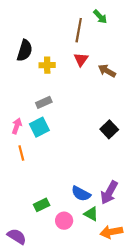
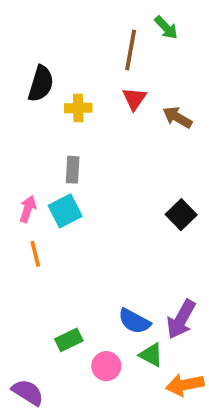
gray rectangle: (44, 102) -> (73, 170), turned -63

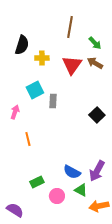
green arrow: (166, 28) -> (95, 43), moved
red triangle: (134, 99) -> (72, 65), moved, size x1.5
gray rectangle: (73, 170) -> (53, 101), moved
cyan square: (65, 211) -> (35, 90), moved
orange line: (35, 254) -> (28, 139), moved

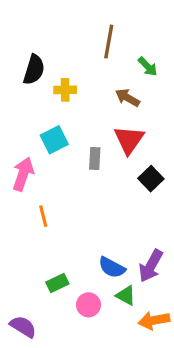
brown arrow: (95, 63) -> (127, 98), moved
red triangle: (72, 65) -> (129, 140), moved
gray rectangle: (53, 101) -> (95, 158), moved
pink arrow: (15, 112) -> (23, 174), size x1.5

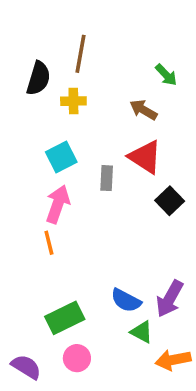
brown line: (109, 42) -> (80, 54), moved
red triangle: (129, 140) -> (145, 157), turned -32
pink arrow: (23, 174) -> (58, 204), moved
green rectangle: (57, 283) -> (65, 318), size x1.5
pink circle: (88, 305) -> (77, 358), moved

